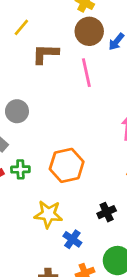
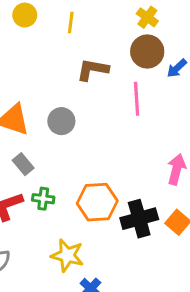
yellow line: (21, 27) -> (71, 23), moved, turned -42
gray circle: (17, 111) -> (61, 121), moved
black cross: (107, 212) -> (139, 219), moved, size x1.6

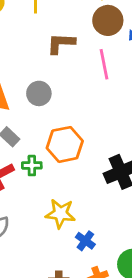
orange hexagon: (97, 202) -> (65, 144), moved

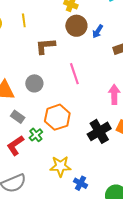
pink line: (104, 64) -> (74, 74), moved
green cross: (32, 165) -> (36, 135), turned -32

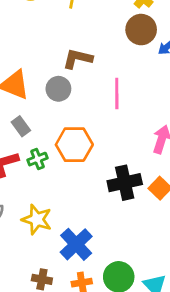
brown L-shape: (45, 46) -> (78, 59), moved
yellow star: (60, 166) -> (37, 219), moved
blue cross: (80, 183) -> (76, 244), size x1.6

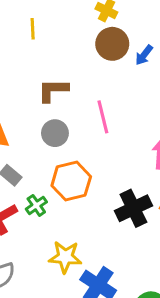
gray circle: (58, 89) -> (55, 133), moved
yellow star: (37, 219) -> (65, 257), moved

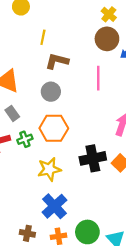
yellow line: (33, 29) -> (43, 37), moved
pink line: (103, 117) -> (98, 78), moved
yellow star: (65, 257) -> (49, 169), moved, turned -30

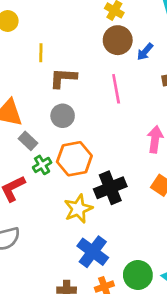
gray rectangle: (12, 113) -> (28, 141), moved
green cross: (25, 139) -> (42, 165), moved
black cross: (93, 158) -> (110, 188), moved

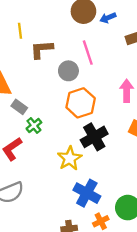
blue arrow: (145, 52) -> (108, 18), turned 35
gray circle: (63, 116) -> (68, 71), moved
orange hexagon: (74, 159) -> (81, 103), moved

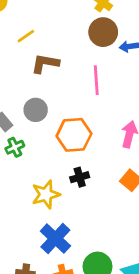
yellow line: (20, 31) -> (26, 36), turned 49
gray circle: (68, 71) -> (36, 110), moved
black cross: (94, 137) -> (80, 177), size x0.6

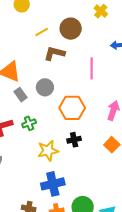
brown circle: (103, 32) -> (71, 29), moved
green cross: (15, 147) -> (29, 123), moved
blue cross: (55, 239) -> (53, 184), turned 30

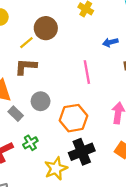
brown circle: (71, 29) -> (46, 28), moved
brown L-shape: (54, 53) -> (26, 67), moved
black cross: (74, 140) -> (82, 152), size x1.6

